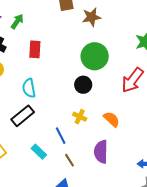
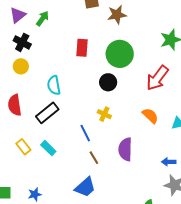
red rectangle: (35, 49) -> (82, 48), moved
orange semicircle: (112, 119) -> (150, 116), moved
cyan rectangle: (39, 152) -> (48, 148), moved

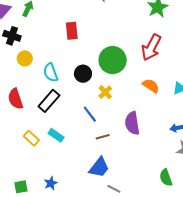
green circle: (120, 54) -> (113, 60), moved
yellow circle: (21, 66) -> (25, 58), moved
black circle: (108, 82) -> (83, 74), moved
yellow cross: (104, 114) -> (105, 92), turned 32
brown line: (94, 158) -> (103, 137), turned -64

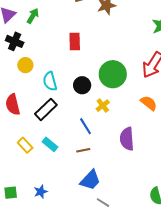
brown line: (103, 137) -> (83, 150), moved

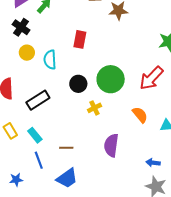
cyan semicircle: (50, 81) -> (50, 60), moved
blue line: (85, 126) -> (39, 160), moved

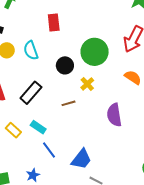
brown line: (66, 148) -> (69, 103), moved

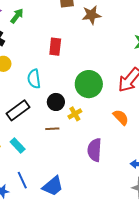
cyan semicircle: (31, 50) -> (34, 79), moved
black circle: (65, 65) -> (56, 102), moved
blue line: (49, 150) -> (22, 180), moved

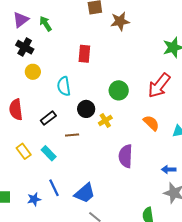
green arrow: (17, 16) -> (46, 24), turned -70
green circle: (89, 84) -> (119, 90), size x0.7
black rectangle: (18, 110) -> (48, 118), size x0.7
brown line: (52, 129) -> (72, 135), moved

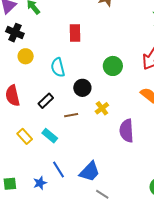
yellow cross: (105, 120) -> (102, 108), moved

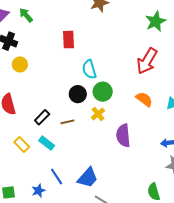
green circle: (113, 66) -> (103, 92), moved
cyan semicircle: (58, 67) -> (89, 69), moved
black rectangle: (46, 101) -> (42, 117), moved

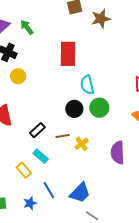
red rectangle: (69, 40) -> (68, 54), size x1.4
yellow cross: (98, 114) -> (82, 144), moved
yellow rectangle: (22, 145) -> (24, 170), moved

